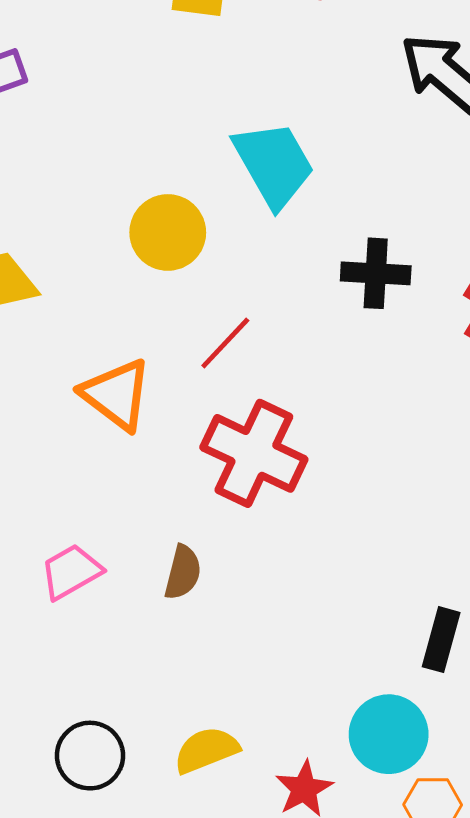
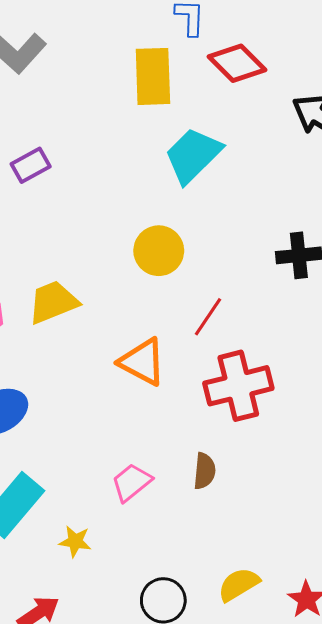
cyan trapezoid: (274, 164) -> (193, 155), moved, turned -96
red cross: (254, 453) -> (238, 386), turned -30

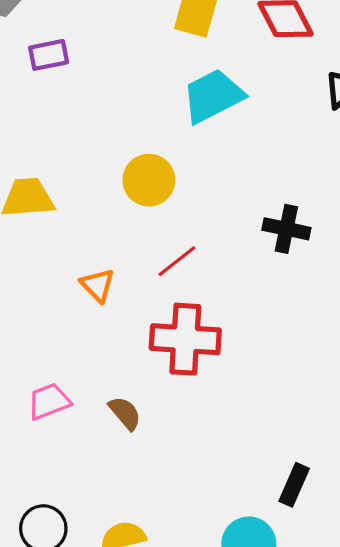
orange triangle: (142, 362) -> (98, 285), size x0.7
brown semicircle: (205, 471) -> (125, 413), turned -63

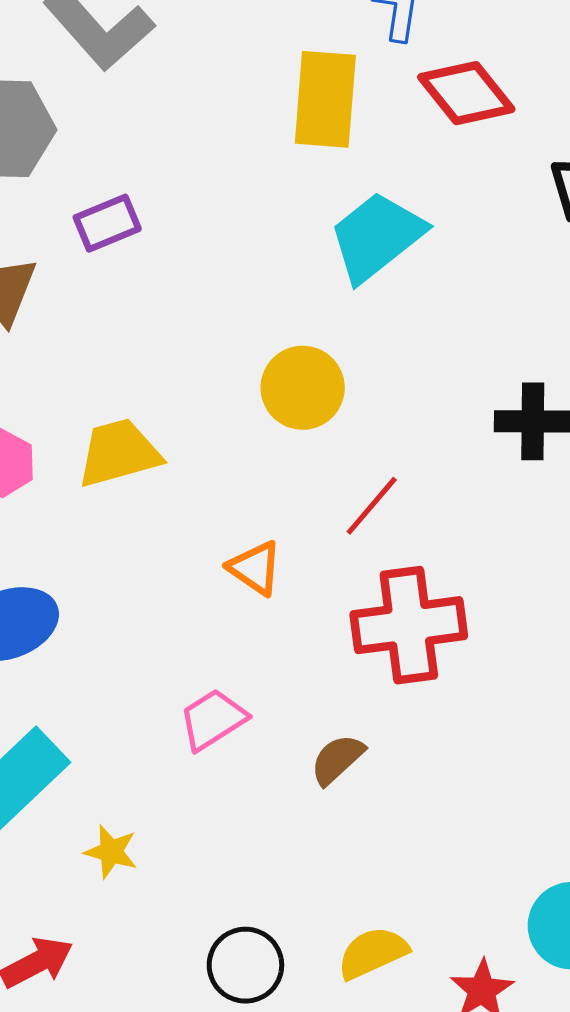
pink trapezoid: (49, 401) -> (213, 719), moved
brown semicircle: (125, 413) -> (337, 759), turned -81

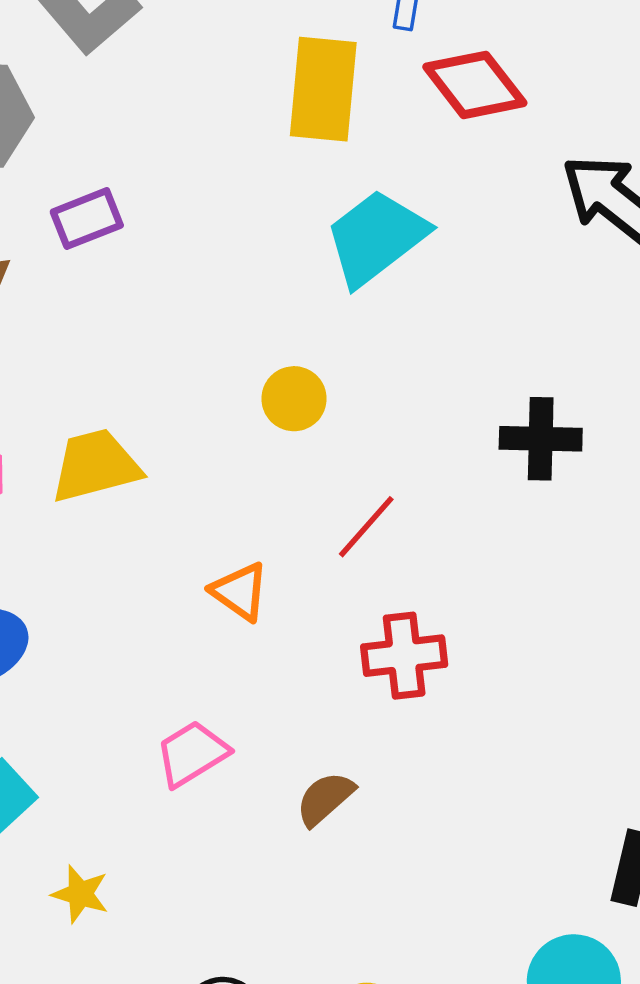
yellow circle: (303, 388) -> (294, 399), size x0.7
red cross: (409, 625) -> (404, 656), size x0.7

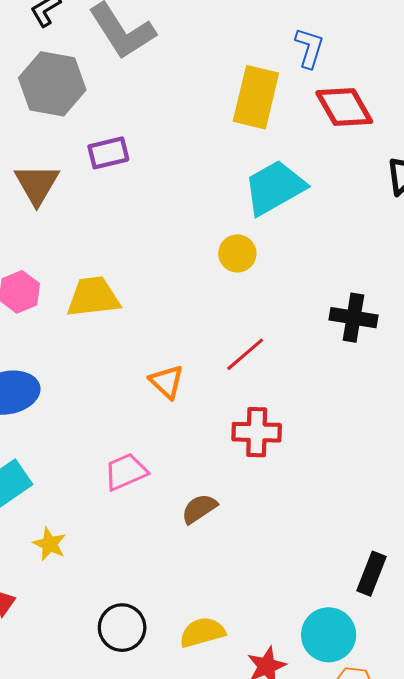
yellow circle: (294, 399) -> (237, 253), moved

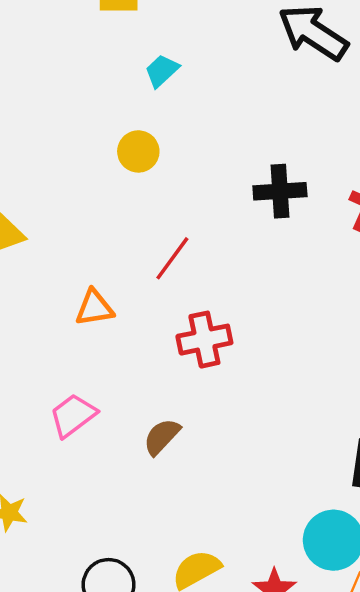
cyan trapezoid: (275, 187) -> (162, 71), size x0.5
orange triangle: (167, 382) -> (94, 308), turned -39

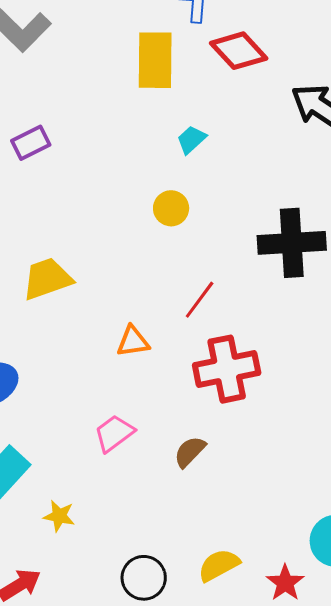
black cross: (280, 191) -> (292, 243), size x1.5
red cross: (204, 340) -> (227, 369), size x1.4

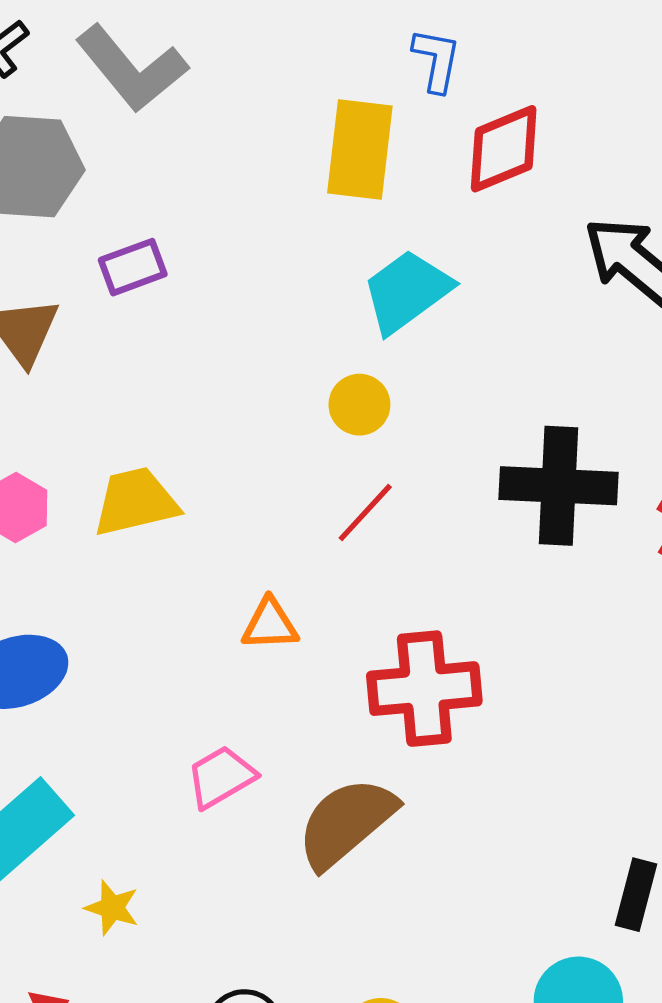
red diamond: (239, 51) -> (504, 149), turned -76
cyan trapezoid: (191, 140) -> (407, 291), size x1.8
red line: (200, 300) -> (365, 512), moved
brown semicircle: (190, 452) -> (346, 823), size x1.8

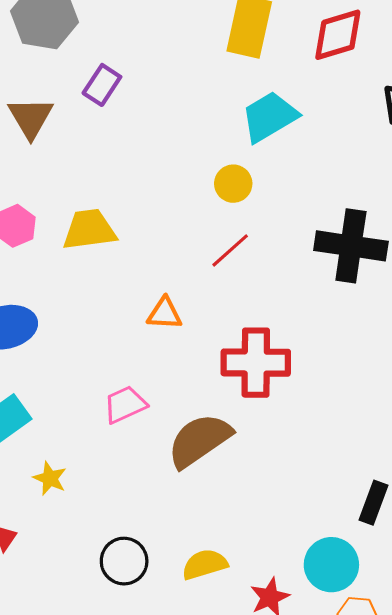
purple rectangle: (133, 267) -> (102, 85), turned -42

